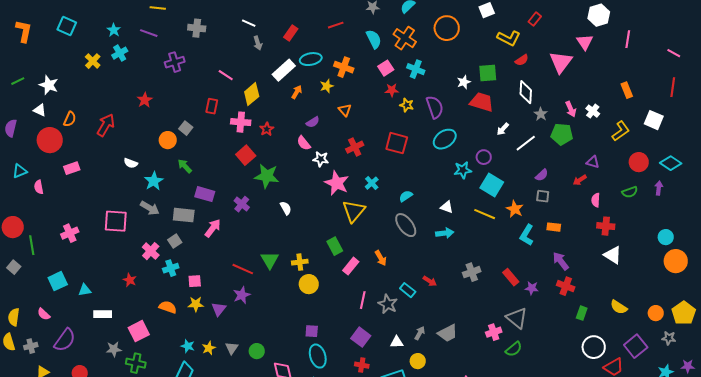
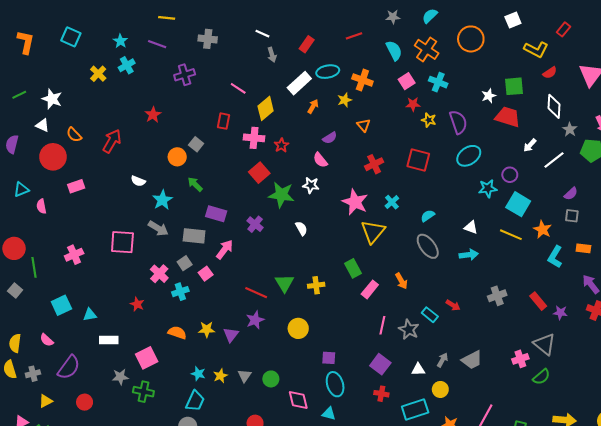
orange semicircle: (70, 119) -> (74, 135), turned 112
white star: (321, 159) -> (311, 185), moved
pink square: (195, 281) -> (206, 274), moved, turned -32
yellow circle: (309, 284) -> (298, 328), moved

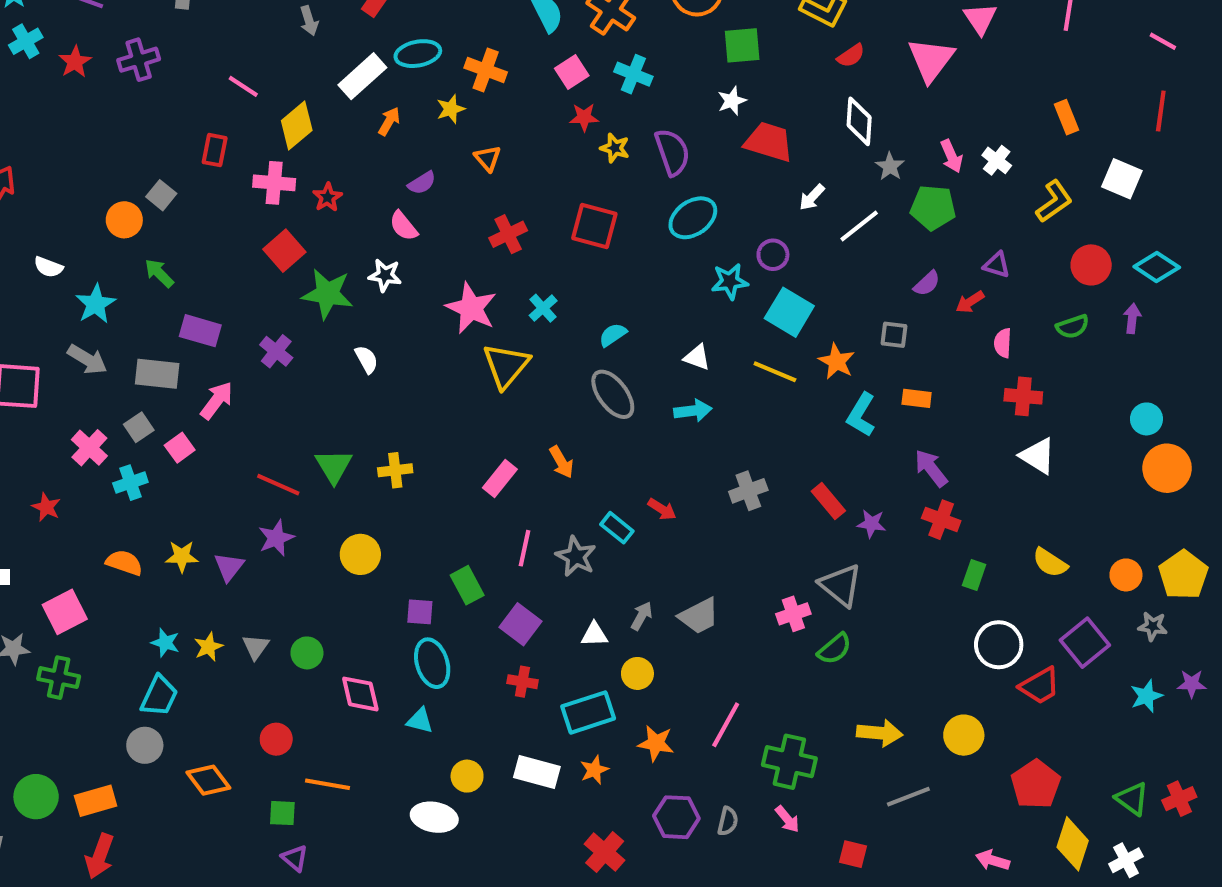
green square: (514, 86) -> (742, 45), moved
red star: (153, 115) -> (75, 62), moved
purple semicircle: (571, 194) -> (927, 283), moved
green rectangle: (353, 268) -> (467, 585), moved

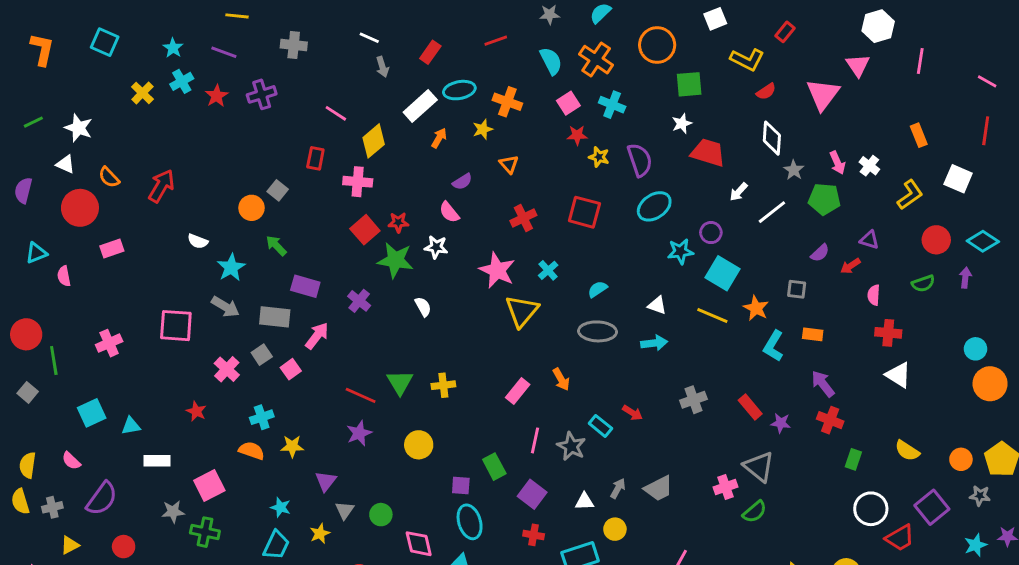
red star: (327, 197) -> (398, 222), moved, turned 30
gray ellipse: (613, 394) -> (598, 331), turned -51
cyan cross: (130, 483) -> (262, 417), moved
purple triangle: (229, 567) -> (326, 481), moved
yellow star: (208, 647) -> (320, 533), moved

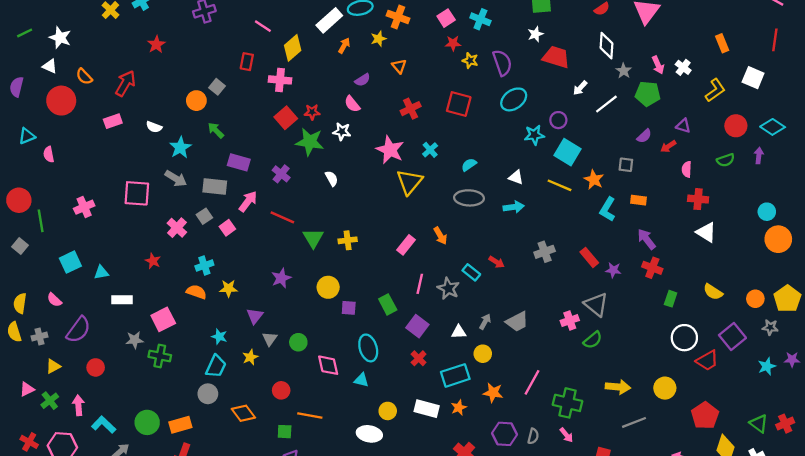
red star: (217, 96) -> (156, 44), moved
pink rectangle: (112, 249) -> (113, 121), moved
red line: (361, 395) -> (282, 217), moved
purple square: (461, 486) -> (349, 308), moved
red cross: (534, 535) -> (419, 358), turned 35

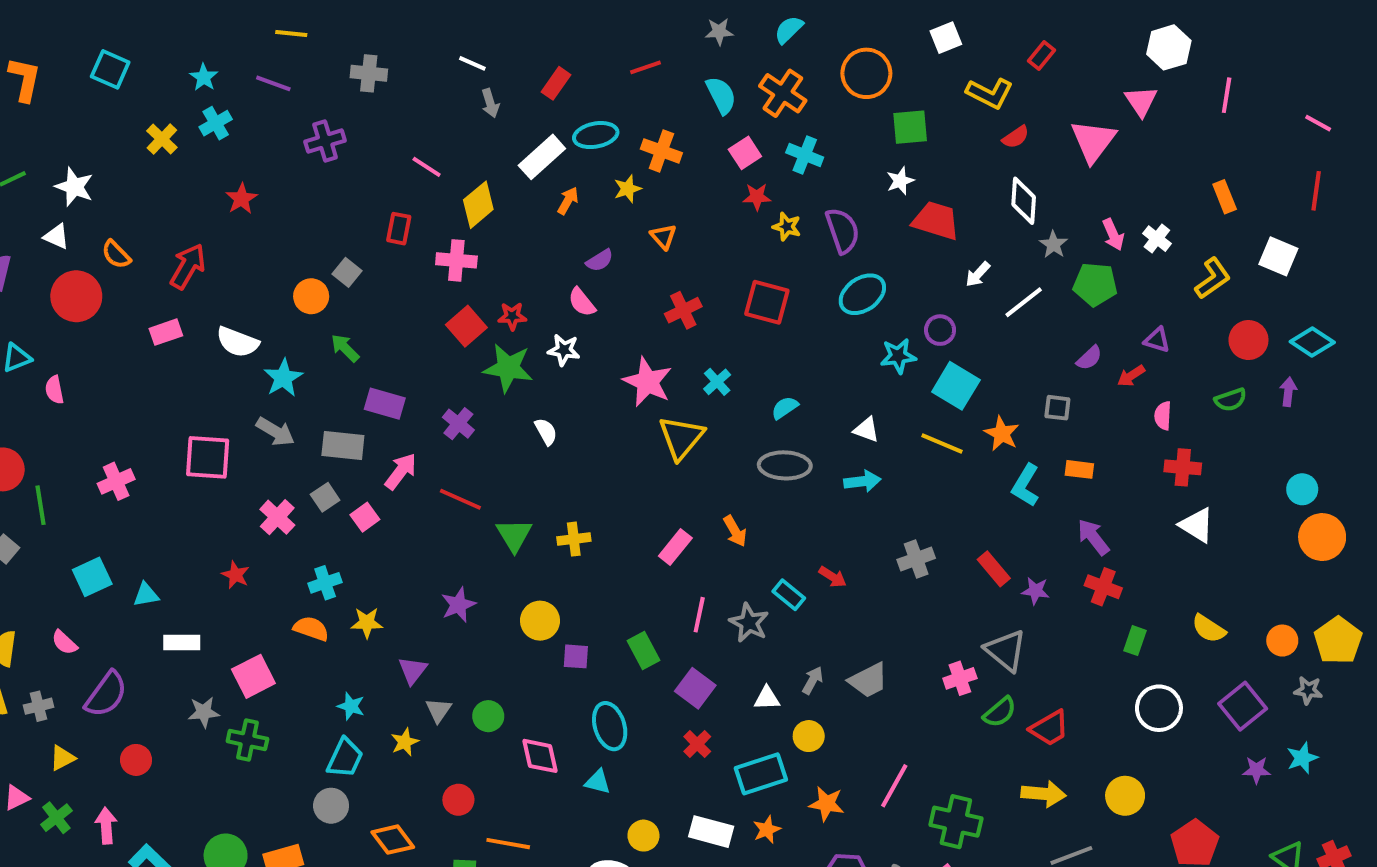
white semicircle: (154, 127) -> (238, 342), size x1.5
purple star: (792, 359) -> (1256, 770), moved
red trapezoid: (707, 361) -> (1049, 728), moved

